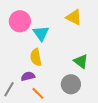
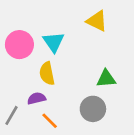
pink circle: (20, 21) -> (19, 45), moved
green triangle: (81, 61) -> (106, 79), turned -42

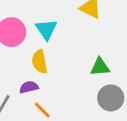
gray circle: (93, 109) -> (111, 98), moved

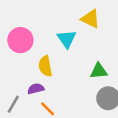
cyan triangle: (46, 29) -> (67, 39), moved

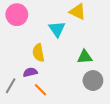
pink circle: (20, 40) -> (17, 15), moved

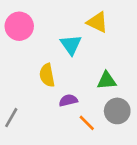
purple semicircle: (30, 72) -> (68, 100), moved
orange line: (40, 90) -> (87, 123), moved

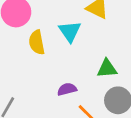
yellow semicircle: (47, 75) -> (37, 42), moved

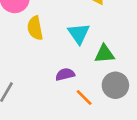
cyan triangle: (70, 31) -> (79, 34), moved

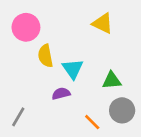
cyan triangle: (79, 34) -> (73, 69), moved
purple semicircle: (65, 74) -> (61, 94), moved

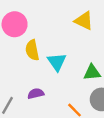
purple semicircle: (61, 94) -> (36, 94), moved

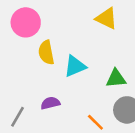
cyan triangle: (57, 62) -> (75, 66), turned 42

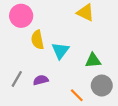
cyan triangle: (75, 66) -> (60, 51), turned -30
gray line: (18, 117) -> (17, 79), moved

